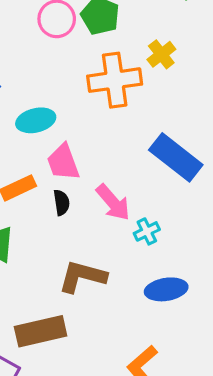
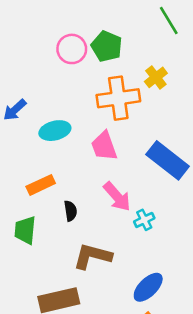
pink trapezoid: (63, 162) -> (104, 146), moved
black semicircle: (62, 202) -> (70, 211), moved
blue ellipse: (166, 289) -> (148, 287), moved, turned -36

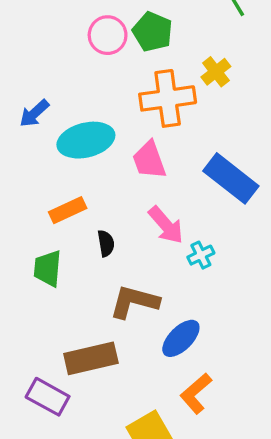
cyan ellipse: (55, 131) -> (86, 140), size x1.4
blue ellipse: (148, 287) -> (181, 338), moved

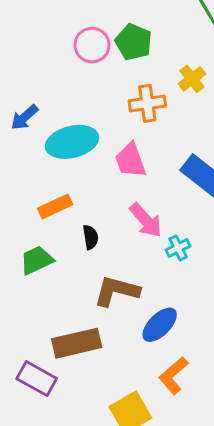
orange cross: (168, 98) -> (147, 103), size x0.7
green trapezoid: (48, 268) -> (37, 260), turned 60

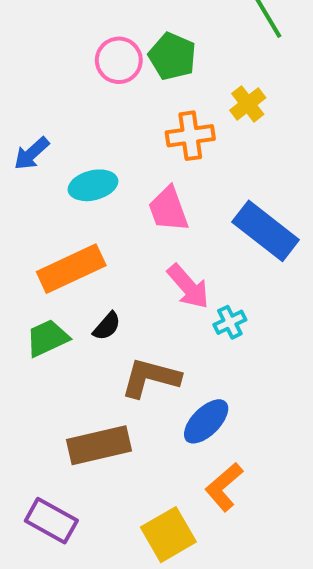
cyan ellipse: (72, 142) -> (93, 185), size x0.7
orange rectangle: (55, 206) -> (71, 269), size x1.5
black semicircle: (90, 237) -> (107, 326), moved, turned 50
purple rectangle: (37, 379) -> (51, 521), moved

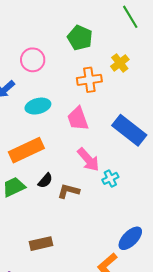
pink circle: (119, 60) -> (33, 60), moved
brown L-shape: (151, 378) -> (68, 191), moved, size x0.7
blue ellipse: (206, 421) -> (130, 238), moved
brown rectangle: (99, 445) -> (41, 244), size x0.7

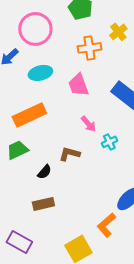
pink circle: (33, 60) -> (35, 29), size x1.4
pink arrow: (88, 160) -> (88, 124), size x0.7
black semicircle: (45, 181) -> (44, 172), moved

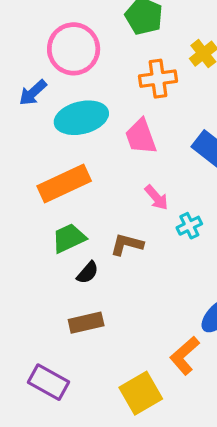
cyan ellipse: (40, 73) -> (81, 118), size x1.4
green trapezoid: (17, 150) -> (69, 238), moved

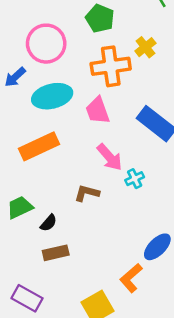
orange cross: (158, 79) -> (111, 66), size x1.4
pink arrow: (156, 198) -> (110, 157), size x1.4
green trapezoid: (69, 238) -> (20, 207), moved
black semicircle: (88, 273) -> (49, 223), moved

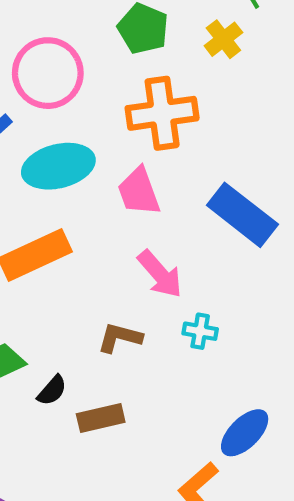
yellow cross: (145, 47) -> (223, 39), moved
cyan cross: (135, 179) -> (200, 331), moved, turned 36
brown rectangle: (56, 253) -> (101, 418), moved

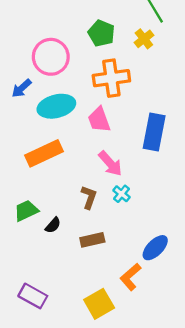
blue rectangle: (242, 215) -> (154, 132), turned 63
cyan cross: (200, 331) -> (122, 194), moved, turned 30
brown L-shape: (120, 338) -> (89, 197), turned 95
brown rectangle: (101, 418) -> (92, 240), moved

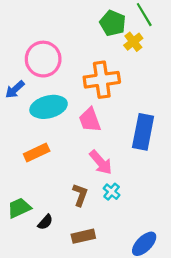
green pentagon: (101, 33) -> (113, 23), moved
orange rectangle: (44, 153) -> (37, 153), size x0.7

